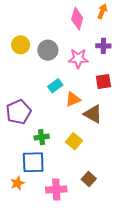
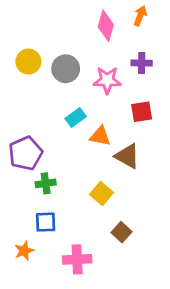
orange triangle: (73, 99) -> (100, 136), turned 35
green cross: (42, 137) -> (46, 183), moved
blue square: (33, 162) -> (46, 222), size x0.7
brown square: (89, 179) -> (122, 232), moved

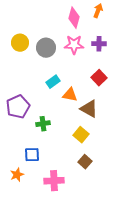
pink star: (107, 80) -> (74, 45), moved
red square: (142, 112) -> (99, 78), turned -35
green cross: (46, 183) -> (43, 124), moved
yellow square: (101, 193) -> (81, 135), moved

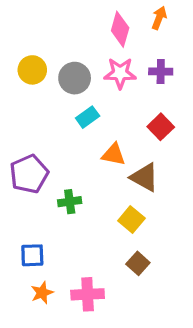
cyan rectangle: (53, 82) -> (88, 117), moved
blue square: (32, 155) -> (32, 255), moved
orange star: (17, 175) -> (42, 293), moved

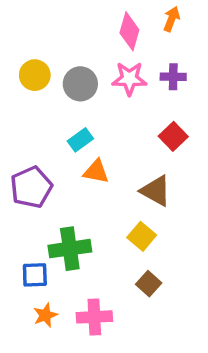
cyan rectangle: (88, 117) -> (80, 140), moved
orange triangle: (114, 154) -> (96, 171), moved
green cross: (70, 202) -> (70, 249), moved, size x1.6

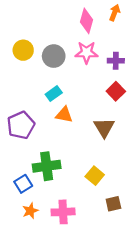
purple cross: (173, 77) -> (116, 61), moved
brown triangle: (156, 191) -> (104, 128), turned 30
yellow square: (142, 236) -> (95, 176), moved
blue square: (35, 275) -> (23, 184), turned -30
brown square: (149, 284) -> (113, 204), moved, turned 35

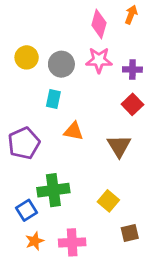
cyan rectangle: (54, 94) -> (53, 99), moved, turned -42

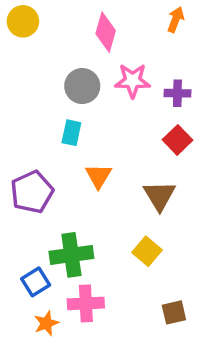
pink diamond: (99, 24) -> (106, 32), moved
yellow circle: (27, 57) -> (23, 21), moved
orange triangle: (73, 131) -> (98, 176), turned 50
yellow square: (108, 201) -> (147, 251), moved
pink cross: (72, 242) -> (86, 303), moved

